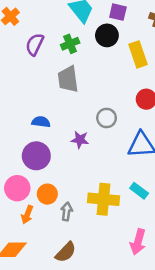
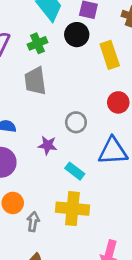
cyan rectangle: (139, 191) -> (75, 171), moved

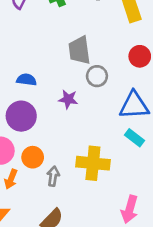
gray trapezoid: (35, 81) -> (79, 50), moved
cyan rectangle: (75, 171) -> (134, 138), moved

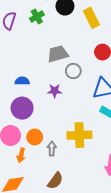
gray trapezoid: (79, 50) -> (58, 54), turned 90

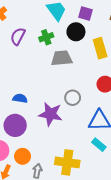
gray trapezoid: (58, 54) -> (62, 58), moved
purple star: (55, 91) -> (51, 114), size x1.6

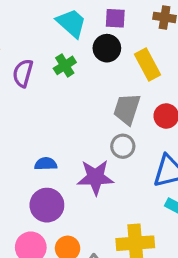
gray trapezoid: (62, 58) -> (127, 109), moved, turned -55

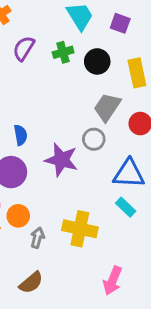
black circle: (107, 48) -> (97, 61), moved
blue semicircle: (46, 164) -> (21, 135), turned 66

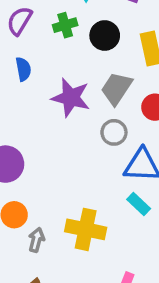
blue semicircle: (21, 135) -> (23, 69), moved
gray circle: (94, 139) -> (114, 132), moved
purple star: (61, 160) -> (71, 98), moved

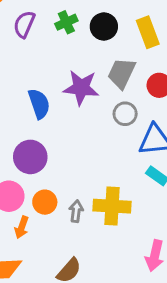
blue semicircle: (23, 69) -> (39, 104), moved, size x1.4
gray arrow: (36, 240) -> (76, 211), moved

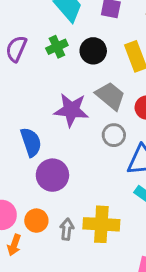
gray trapezoid: (122, 73) -> (110, 96), turned 104
blue semicircle: (39, 104) -> (31, 142), moved
purple circle: (30, 157) -> (52, 175), moved

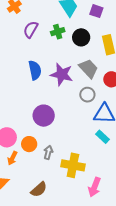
blue semicircle: (31, 142) -> (35, 70), moved
yellow cross: (101, 224) -> (73, 165), moved

